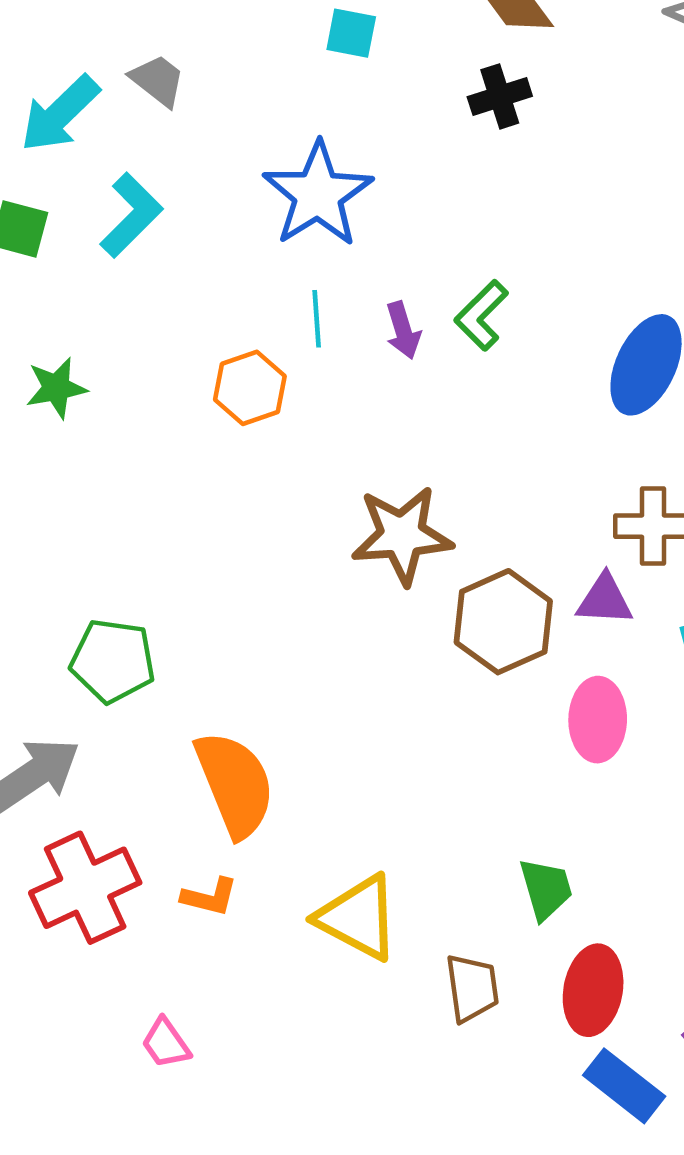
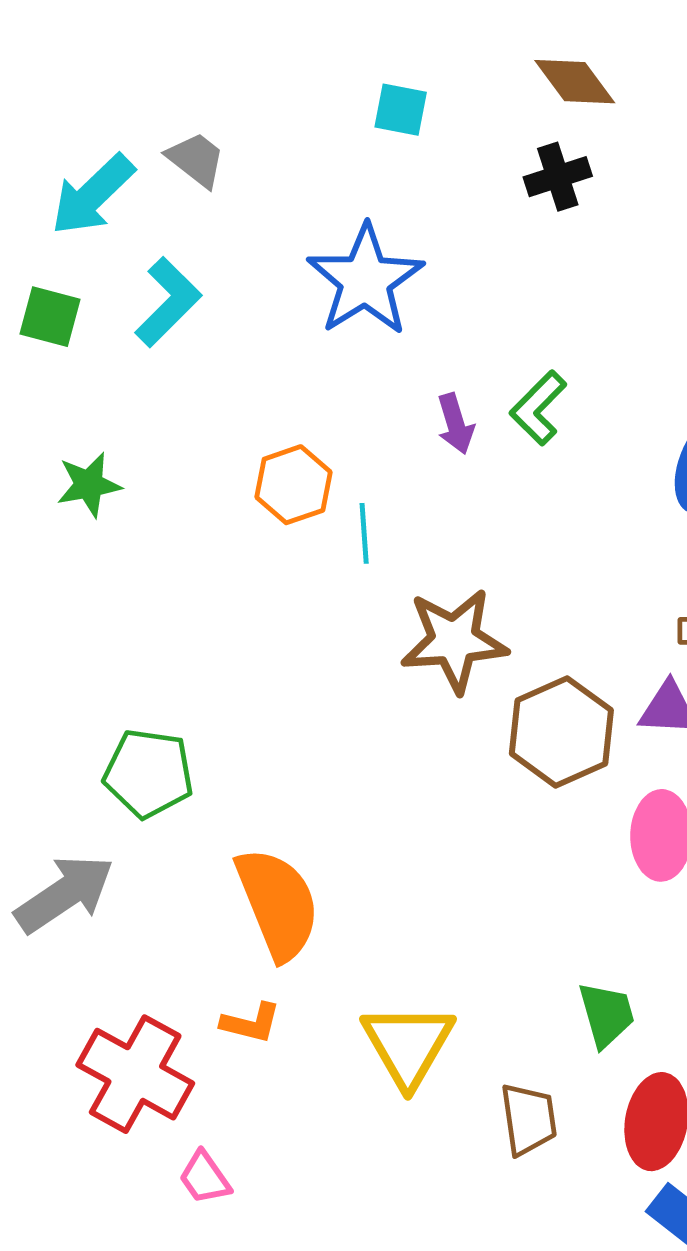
cyan line: (317, 319) -> (364, 533), moved
red cross: (85, 888) -> (135, 1074), moved, turned -36
yellow triangle: (358, 918) -> (408, 1045), turned 32

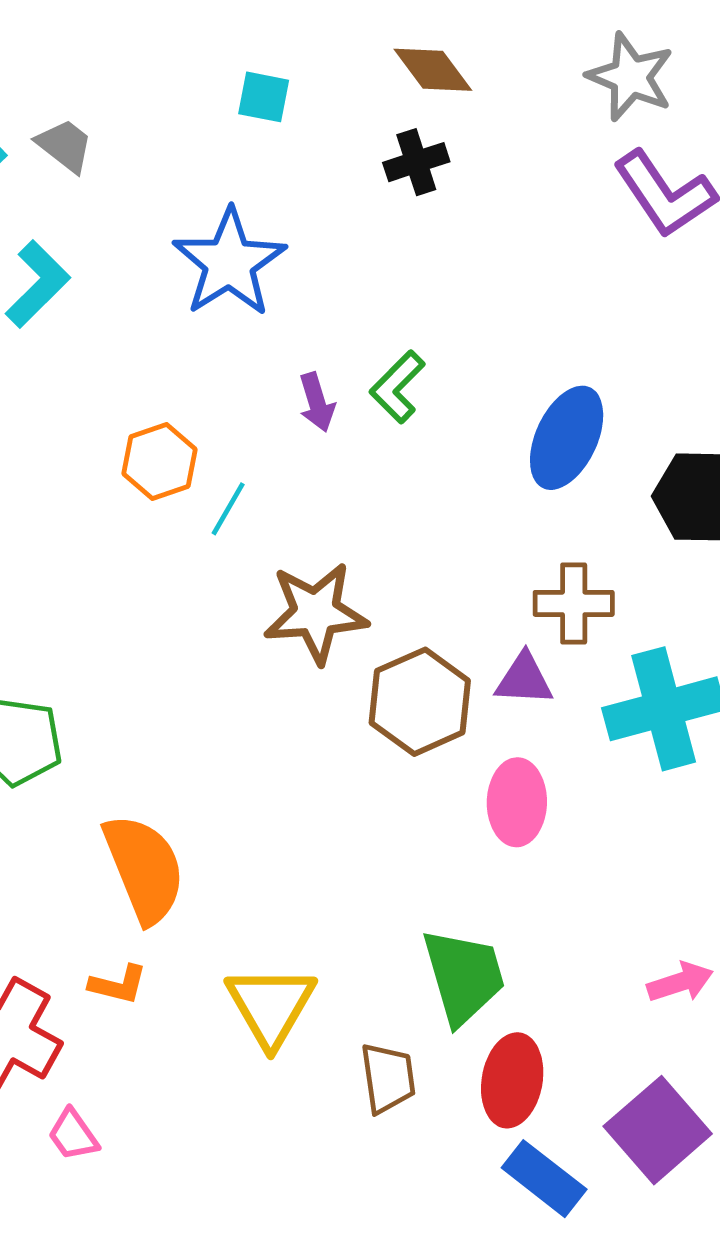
cyan line: (364, 533) -> (228, 509), turned 34
green trapezoid: (606, 1014) -> (464, 976), size x1.5

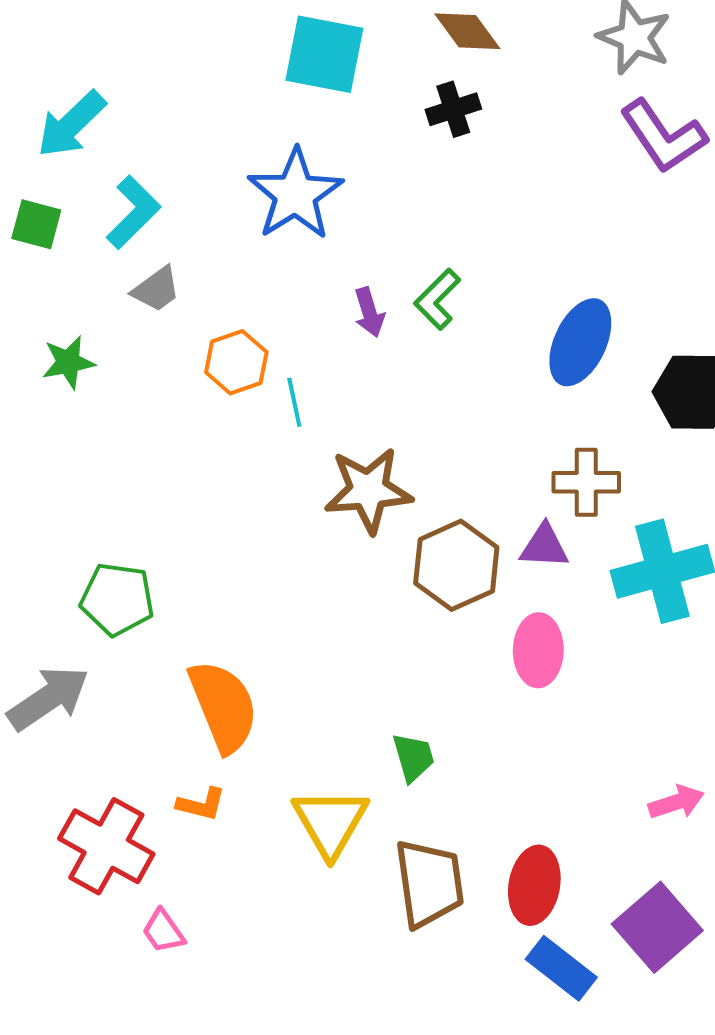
cyan square: (264, 97) -> (324, 54), size x1.8
gray trapezoid: (65, 146) -> (156, 289), moved, turned 106
cyan line: (228, 509) -> (294, 402), turned -42
green trapezoid: (464, 976) -> (413, 757), moved, size x0.6
brown trapezoid: (388, 1078) -> (429, 883), size x1.5

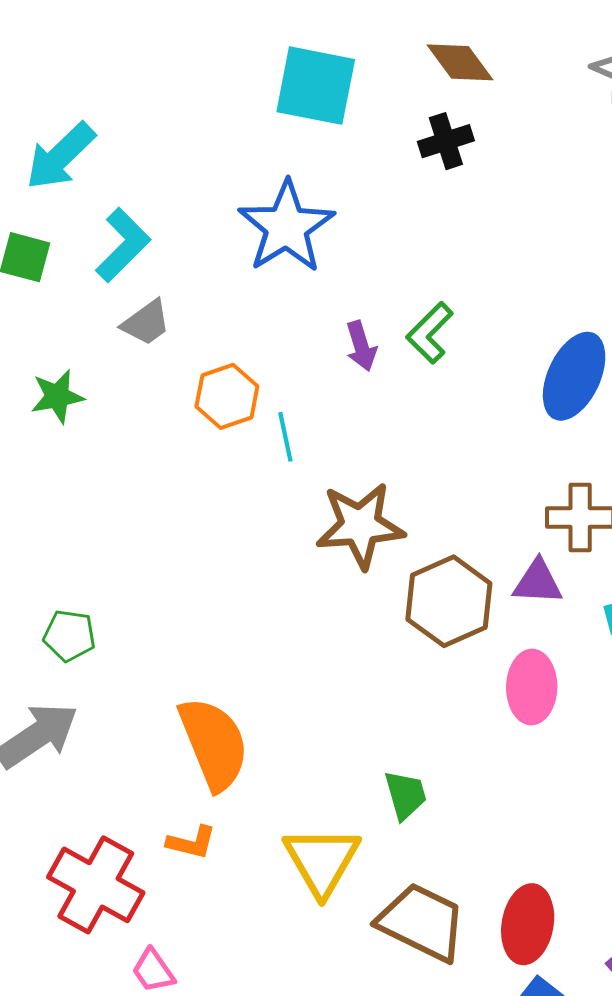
green pentagon: (117, 599) -> (69, 636), moved, size x0.7
brown trapezoid: (429, 883) -> (422, 922), turned -56

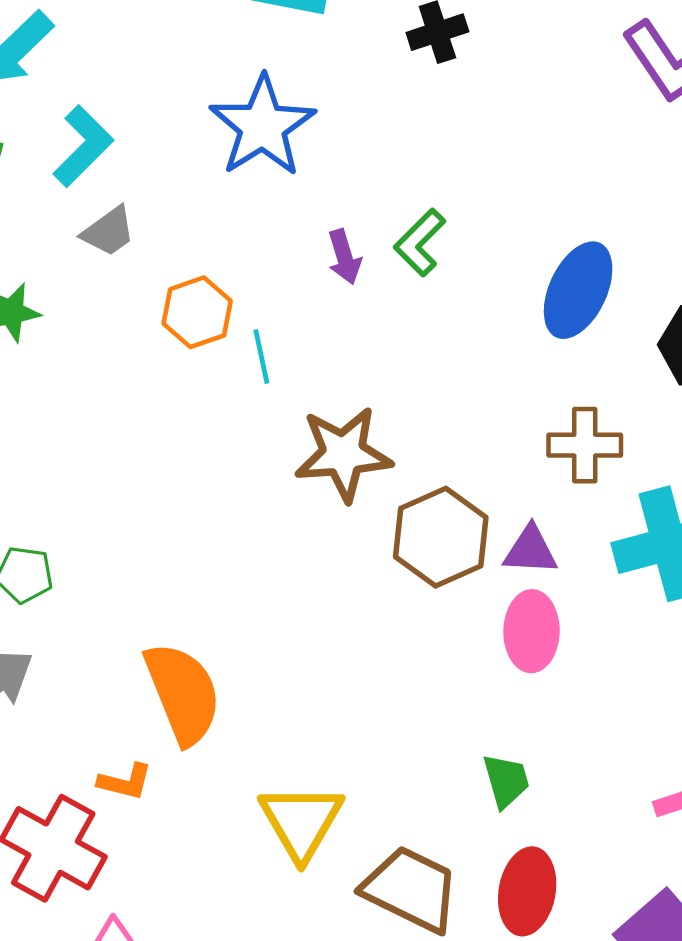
purple triangle: (538, 582) -> (530, 550), moved
green trapezoid: (406, 795) -> (506, 781), moved
orange L-shape: (192, 842) -> (125, 782), moved

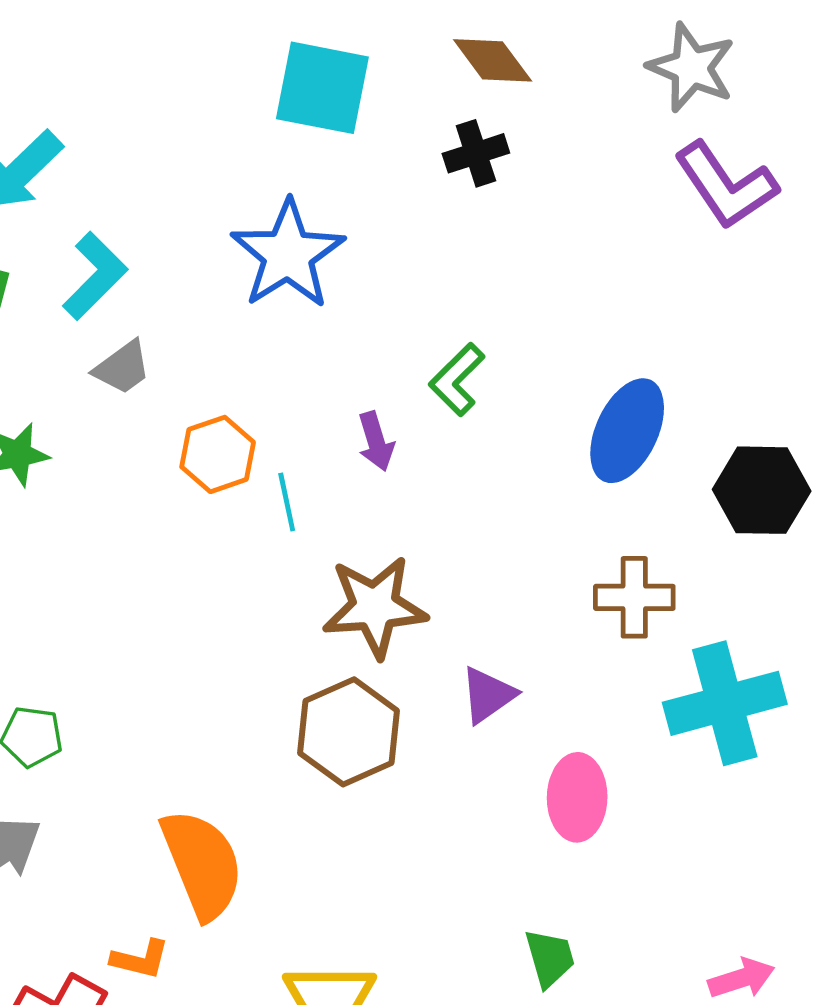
purple arrow: (344, 257) -> (376, 441), moved
brown hexagon: (441, 537) -> (349, 732), moved
purple triangle: (530, 550) -> (488, 695), moved, turned -38

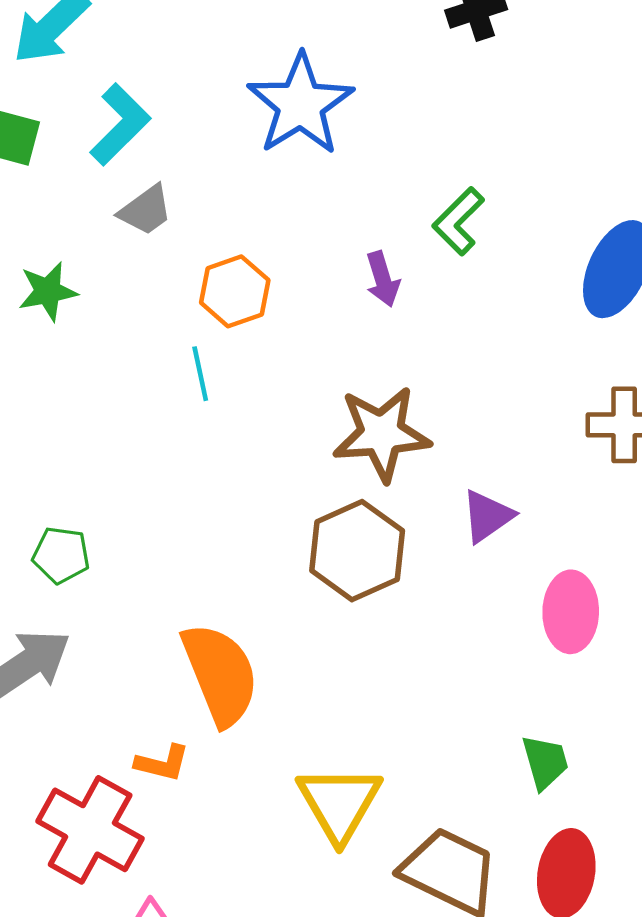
cyan line: (287, 502) -> (200, 374), moved

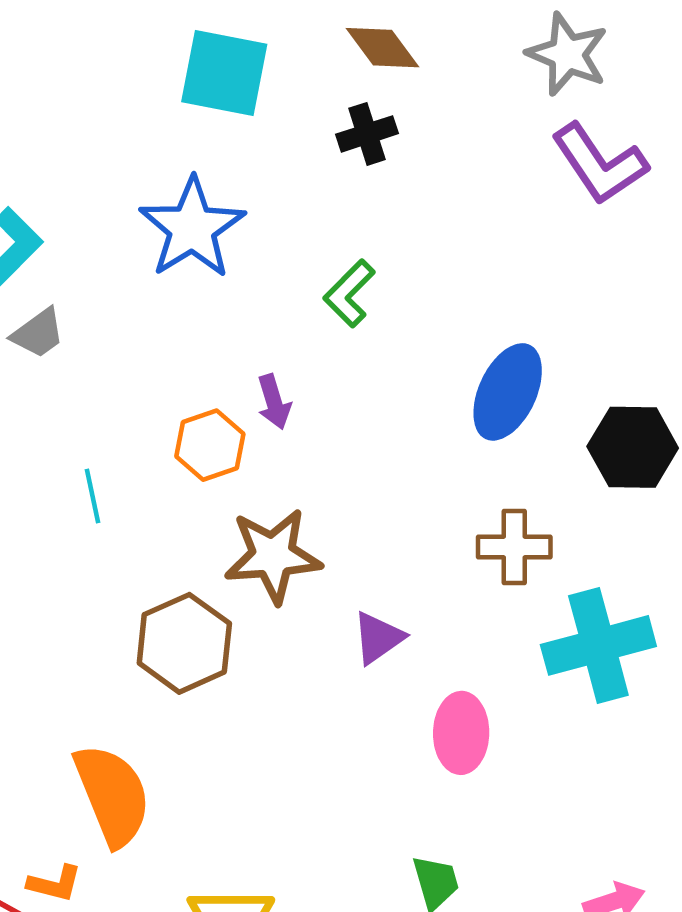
green L-shape: (458, 221) -> (349, 293), moved
orange hexagon: (235, 291) -> (210, 445), moved
brown hexagon: (357, 551) -> (184, 643), moved

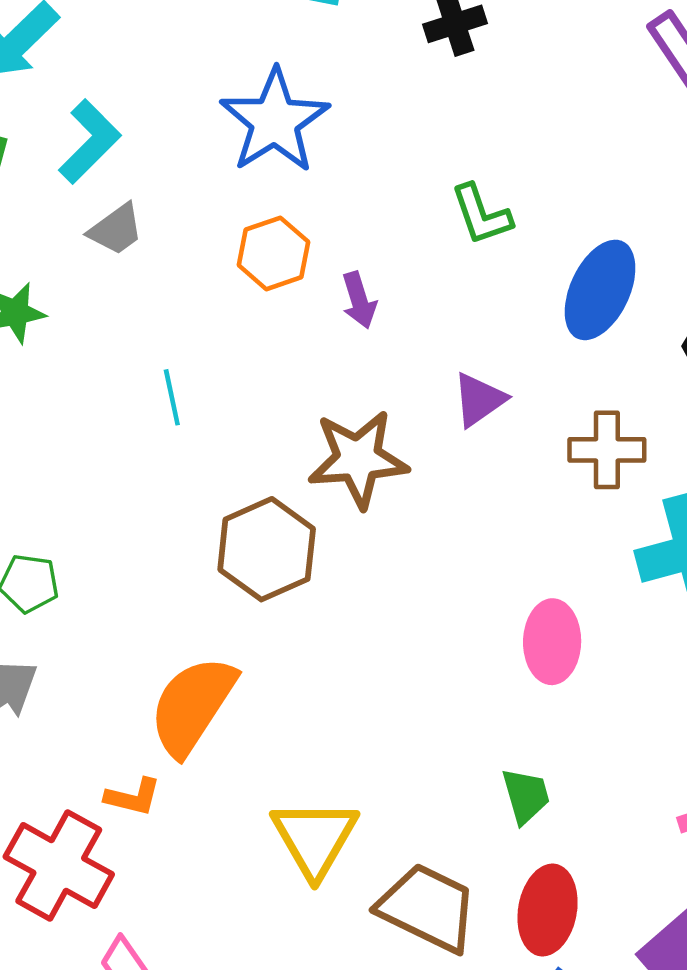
green L-shape: (349, 293) -> (481, 215), moved, turned -64
orange hexagon: (210, 445) -> (273, 253), moved
purple triangle: (378, 638) -> (479, 400), moved
orange semicircle: (112, 795) -> (192, 706), turned -125

